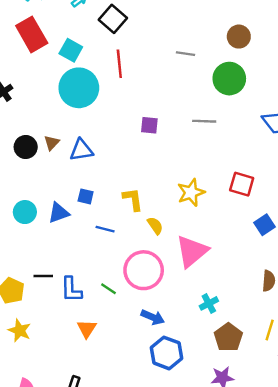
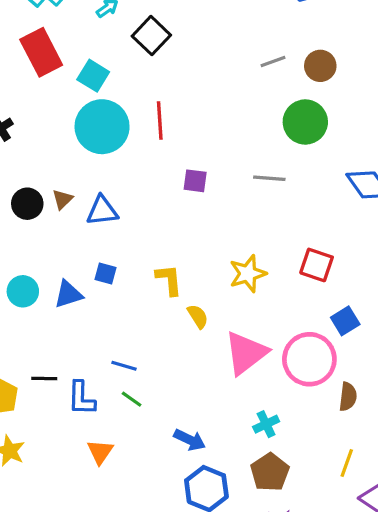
gray line: (185, 54) -> (273, 61), moved, turned -30
red line: (119, 64) -> (160, 121), moved
blue line: (105, 229) -> (124, 366), moved
pink circle: (144, 270) -> (309, 359), moved
brown pentagon: (228, 337) -> (270, 472), moved

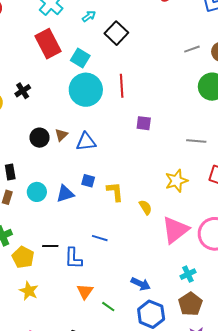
gray line: (269, 178) -> (196, 141), moved
yellow L-shape: (169, 280) -> (115, 192), moved
green line: (132, 399) -> (108, 307), moved

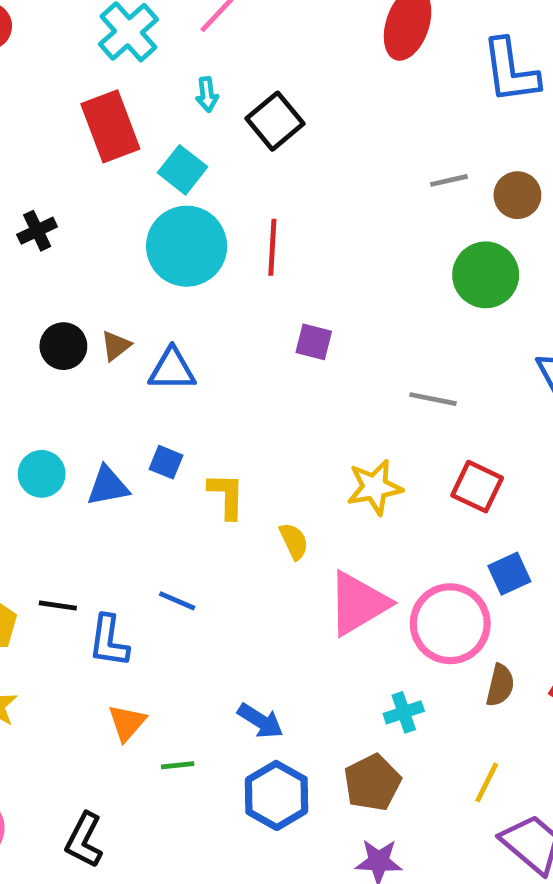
cyan arrow: (89, 16) -> (207, 95), moved, turned 112
cyan cross: (188, 274) -> (404, 712), moved
green line: (108, 307) -> (178, 765), turned -48

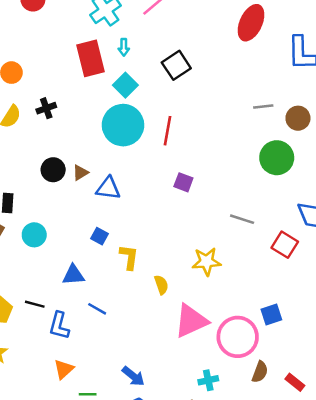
cyan arrow: (207, 95) -> (124, 47), moved
blue triangle: (108, 486) -> (73, 275), moved
red square: (477, 487) -> (285, 245), moved

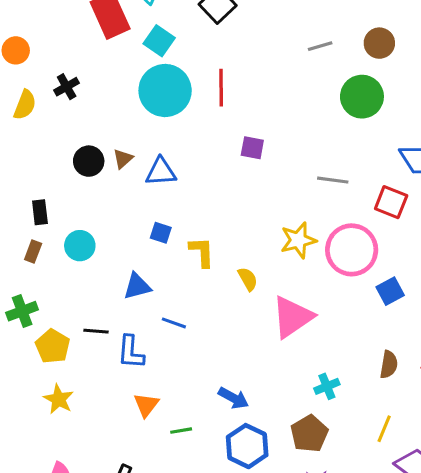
gray line: (263, 106) -> (320, 46), moved
pink circle: (238, 337) -> (352, 250), moved

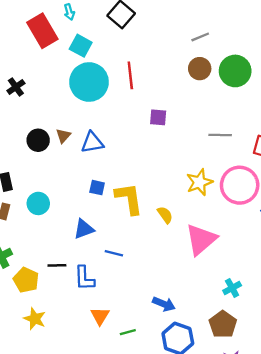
brown circle: (379, 43) -> (200, 69), moved
yellow L-shape: (202, 252) -> (129, 199), size x1.4

